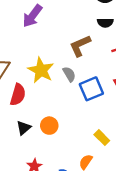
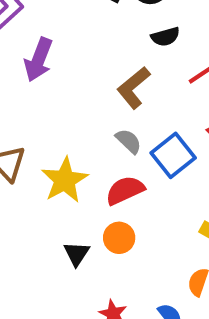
yellow star: (41, 70) -> (65, 180), moved, turned 30
red semicircle: (18, 95) -> (125, 190), moved, turned -115

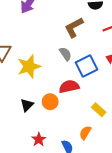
red semicircle: (125, 190) -> (69, 87), moved

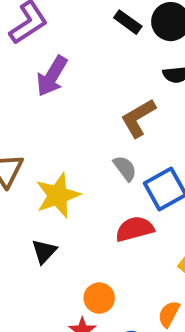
orange circle: (50, 102) -> (99, 298), moved
black triangle: (27, 105) -> (44, 251), moved

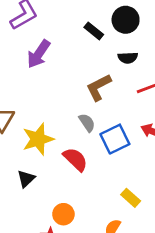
black rectangle: (128, 22) -> (94, 31), moved
red semicircle: (135, 229) -> (75, 159), moved, turned 56

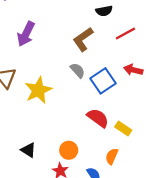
purple arrow: (39, 54) -> (26, 34), moved
red semicircle: (75, 159) -> (98, 118), moved
black triangle: (26, 179) -> (28, 150), moved, turned -35

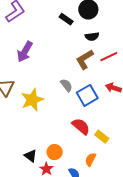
brown L-shape: (83, 39) -> (85, 59), moved
black triangle: (28, 150) -> (31, 156), moved

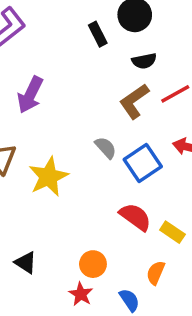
black rectangle: (66, 19) -> (98, 34), turned 32
black triangle: (31, 156) -> (26, 263), moved

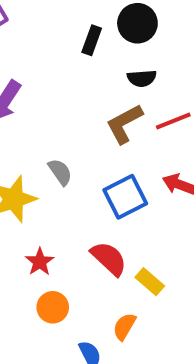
black rectangle: (98, 34) -> (92, 40), turned 40
gray semicircle: (106, 148) -> (60, 172), moved
red star: (81, 294) -> (40, 262), moved

